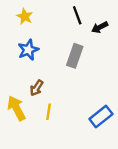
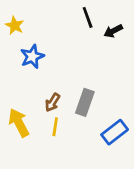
yellow star: (25, 17) -> (15, 25), moved
gray rectangle: (75, 56) -> (85, 102), moved
brown arrow: (37, 88) -> (52, 102), moved

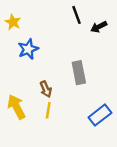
brown arrow: (52, 102) -> (46, 89), turned -56
gray rectangle: (85, 102) -> (79, 73), moved, turned -30

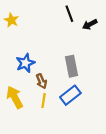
blue star: (28, 49) -> (25, 63), moved
blue rectangle: (100, 115) -> (70, 95), moved

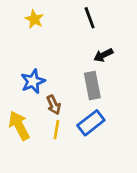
yellow star: (11, 20) -> (34, 19), moved
black arrow: (90, 24) -> (103, 55), moved

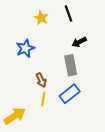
yellow star: (34, 19) -> (41, 18), moved
blue star: (33, 81) -> (25, 48), moved
yellow arrow: (19, 126) -> (15, 116), moved, turned 85

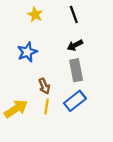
yellow star: (41, 18) -> (35, 15), moved
black arrow: (79, 42) -> (75, 45), moved
yellow arrow: (15, 116) -> (16, 109), moved

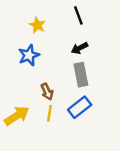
yellow star: (35, 15) -> (37, 25), moved

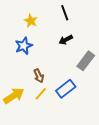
gray rectangle: (81, 75) -> (86, 61), moved, turned 48
yellow line: (49, 113) -> (41, 94), turned 32

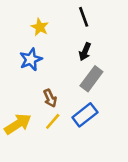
black arrow: (66, 40) -> (85, 52), turned -40
gray rectangle: (86, 61) -> (91, 79), moved

